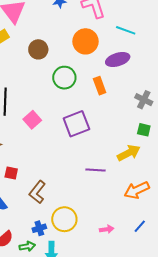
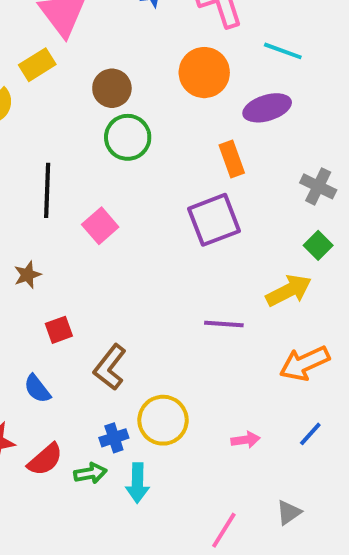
green circle: (64, 78) -> (128, 137), moved
purple square: (76, 124) -> (214, 220), moved
green square: (144, 130) -> (318, 245), turned 32
red square: (11, 173) -> (59, 330), turned -32

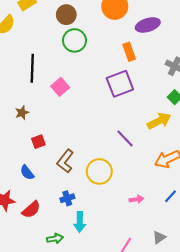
purple line: (224, 324) -> (125, 138), turned 42
yellow circle: (163, 420) -> (99, 171), moved
green arrow: (90, 473) -> (55, 238), moved

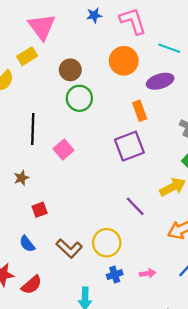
brown L-shape: (65, 161) -> (69, 248), moved, turned -85
blue cross: (67, 198) -> (115, 275), moved

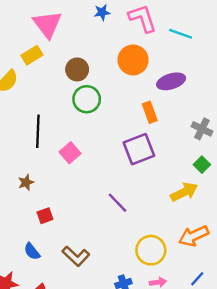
cyan line: (169, 48) -> (181, 34), moved
purple line: (135, 206) -> (118, 203), moved
yellow circle: (107, 243) -> (151, 250), moved

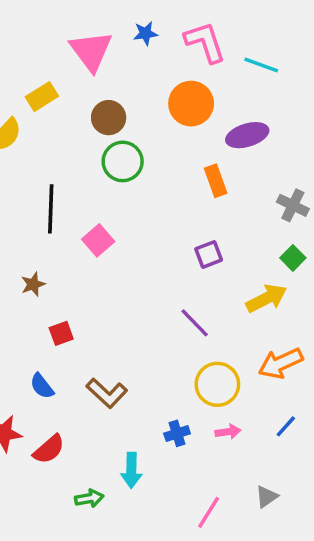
pink triangle: (47, 24) -> (91, 51), moved
purple square: (139, 149) -> (209, 254), moved, size x0.6
purple line: (118, 203) -> (195, 323), moved

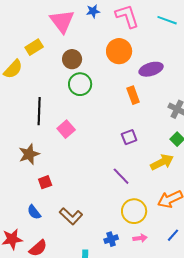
cyan line: (261, 65) -> (167, 20), moved
brown star: (33, 284) -> (29, 154), size x1.5

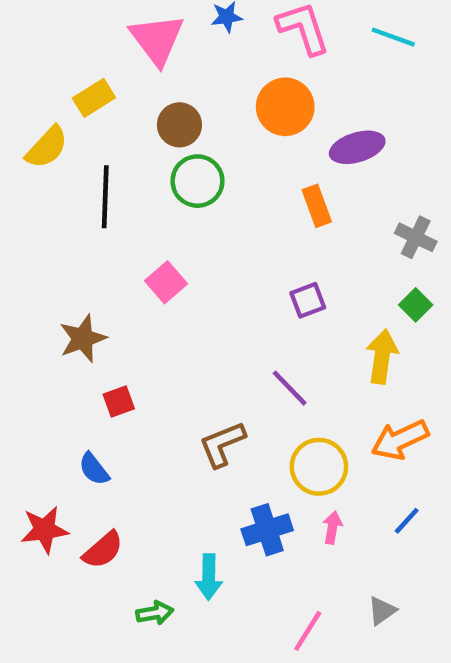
black line: (39, 111) -> (105, 197), moved
yellow arrow: (162, 162) -> (382, 357), turned -55
brown L-shape: (71, 216) -> (222, 444), moved, turned 115
pink arrow: (140, 238) -> (332, 527), turned -72
blue cross: (111, 239) -> (267, 530), size x1.5

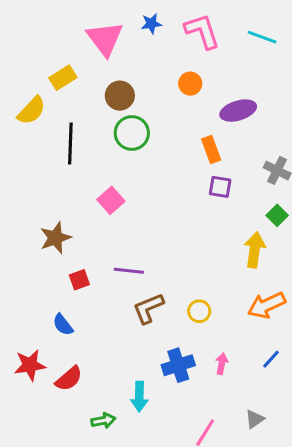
orange circle: (285, 107) -> (190, 84), size x0.6
purple square: (308, 300) -> (220, 187), moved, turned 30
purple line: (290, 388) -> (129, 271), moved, turned -40
yellow circle: (319, 467) -> (199, 311), moved, size x0.6

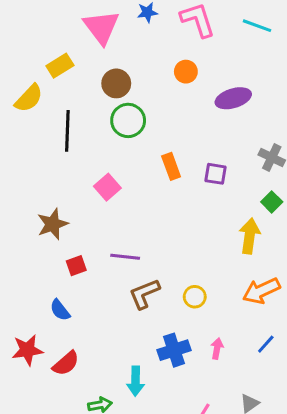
orange rectangle: (211, 149) -> (171, 166), moved

